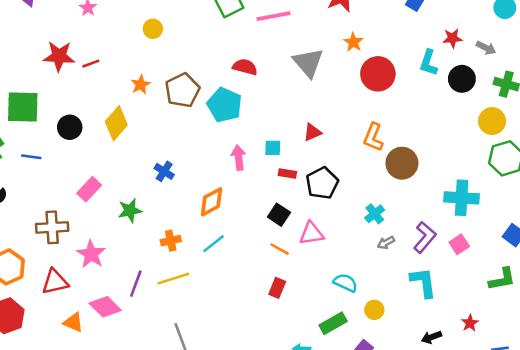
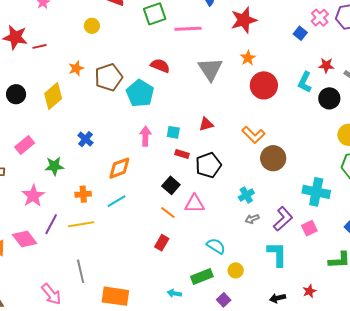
orange L-shape: (373, 137) -> (253, 135), turned -75
pink star: (91, 254) -> (33, 196), moved

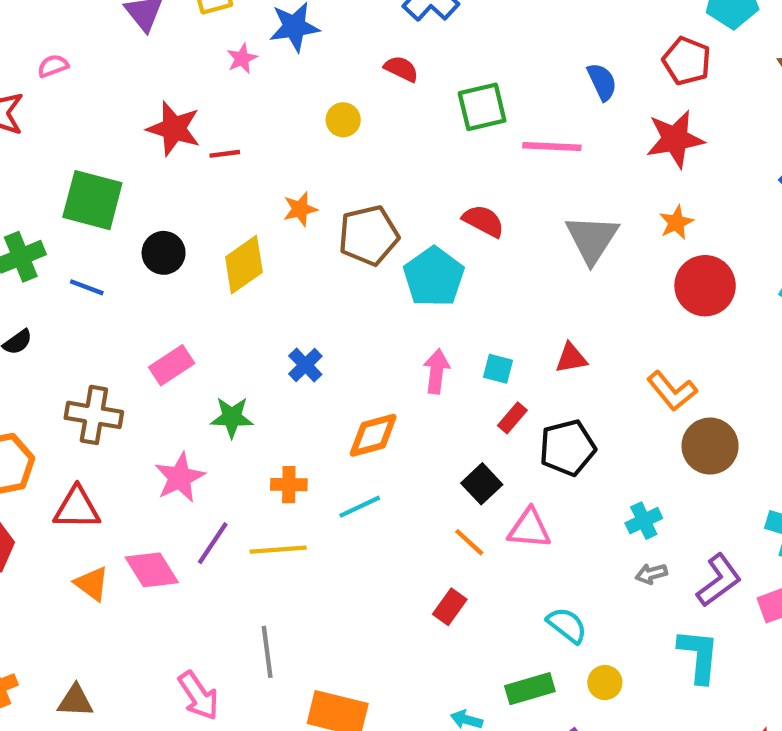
red rectangle: (182, 154) -> (512, 418), turned -72

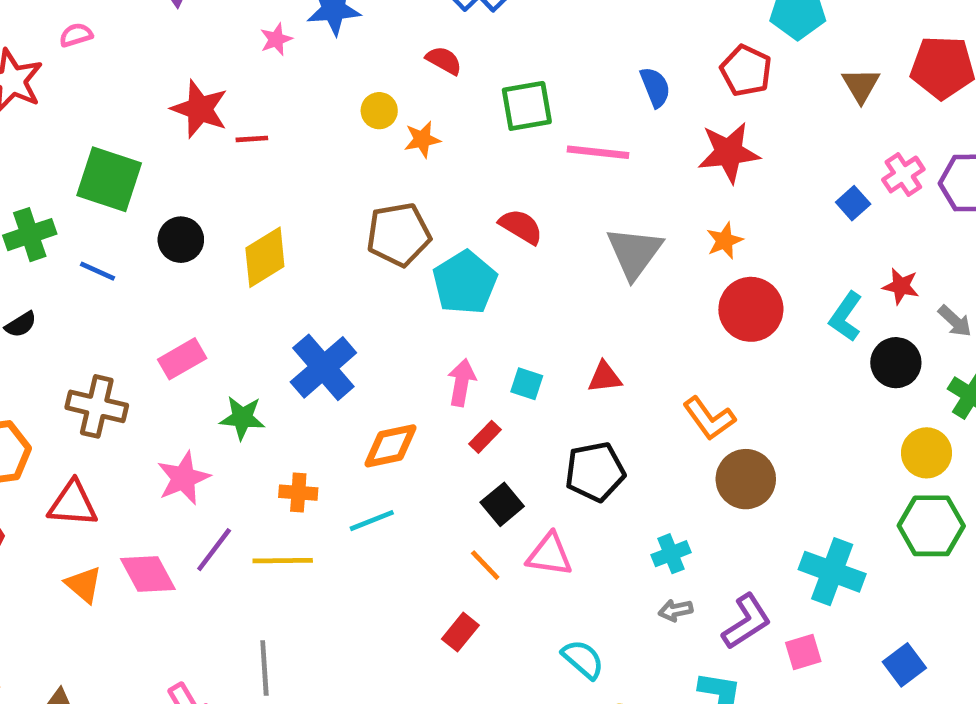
orange star: (300, 209) -> (422, 139), moved
blue cross: (305, 365) -> (323, 367), size x1.8
red rectangle: (512, 418) -> (485, 437), moved

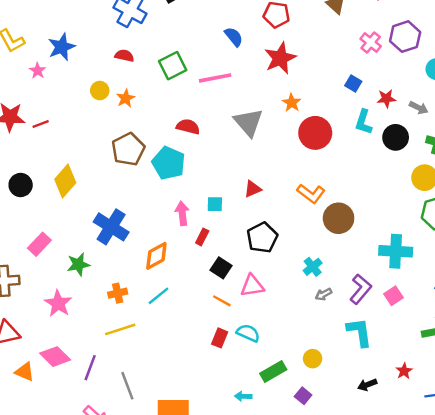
blue square: (853, 203) -> (353, 83), moved
purple line: (214, 550) -> (90, 368), moved
cyan semicircle: (583, 659) -> (248, 333), moved

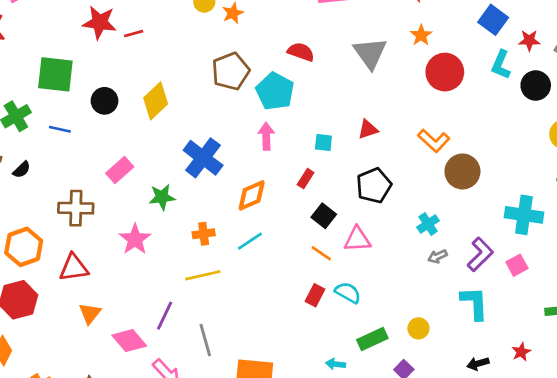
blue square: (353, 83) -> (493, 20), size x1.5
pink arrow: (182, 213) -> (266, 136), moved
pink diamond: (55, 357) -> (129, 341), moved
orange triangle: (25, 372) -> (90, 313), turned 40

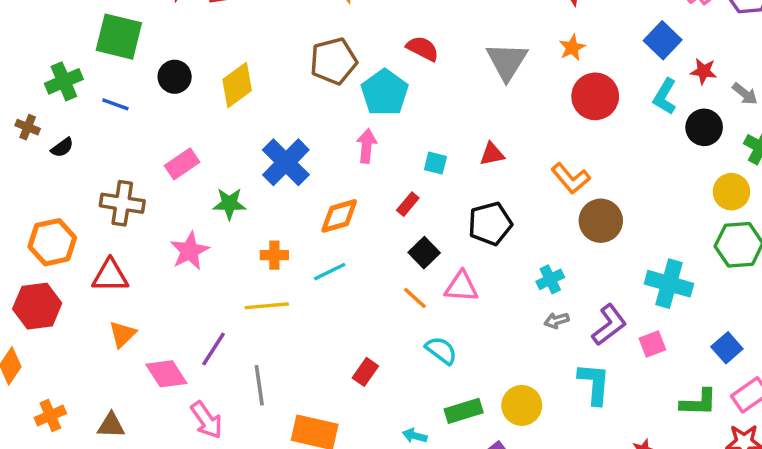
red rectangle: (315, 295) -> (365, 372), moved
yellow circle: (418, 328) -> (522, 405), size x1.5

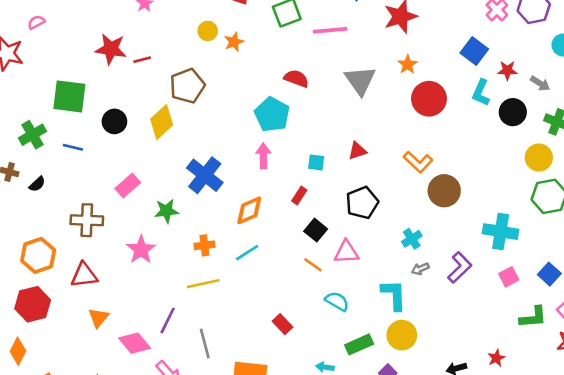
brown pentagon: (333, 61) -> (187, 86), moved
pink square: (652, 344) -> (509, 277), moved
red rectangle: (365, 372) -> (283, 324), turned -72
cyan L-shape: (594, 384) -> (394, 295), moved

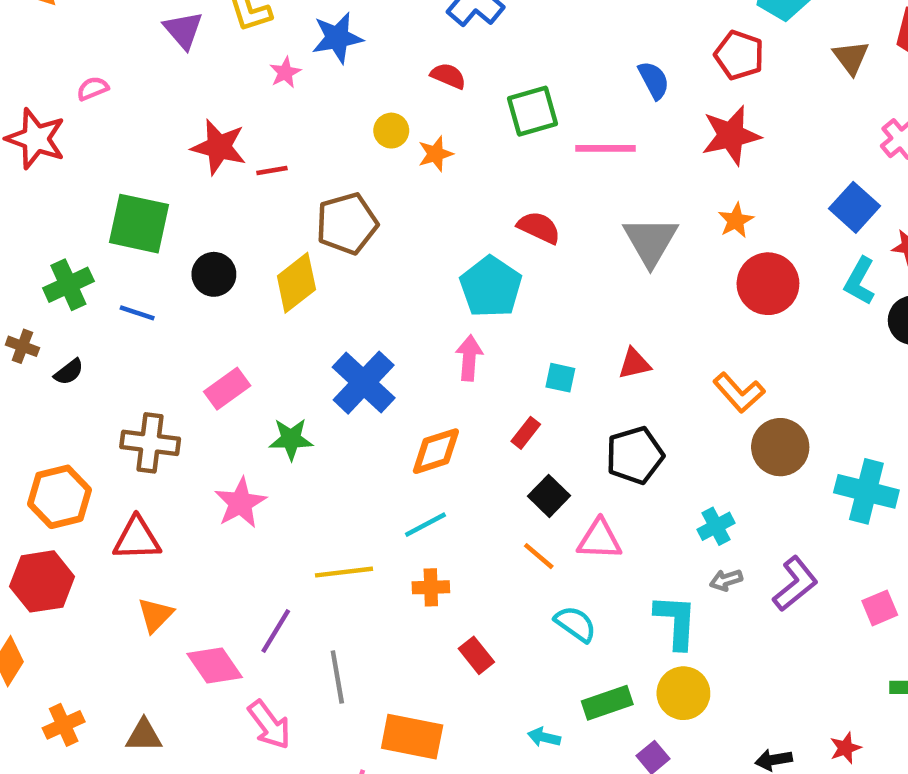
cyan cross: (501, 232) -> (866, 491), moved
orange cross: (204, 245) -> (431, 587), moved

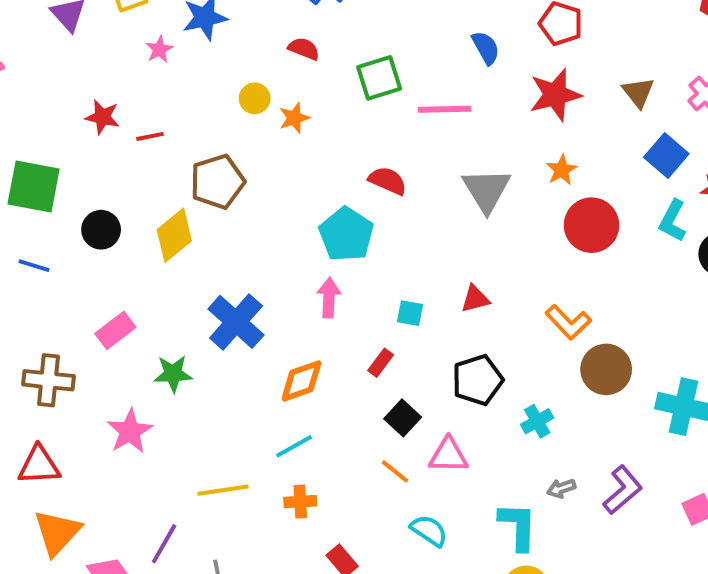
brown triangle: (851, 57) -> (638, 92), moved
red star: (219, 147) -> (102, 117), size x0.7
cyan cross: (716, 526) -> (537, 421), moved
orange triangle: (155, 615) -> (57, 533), size x1.5

